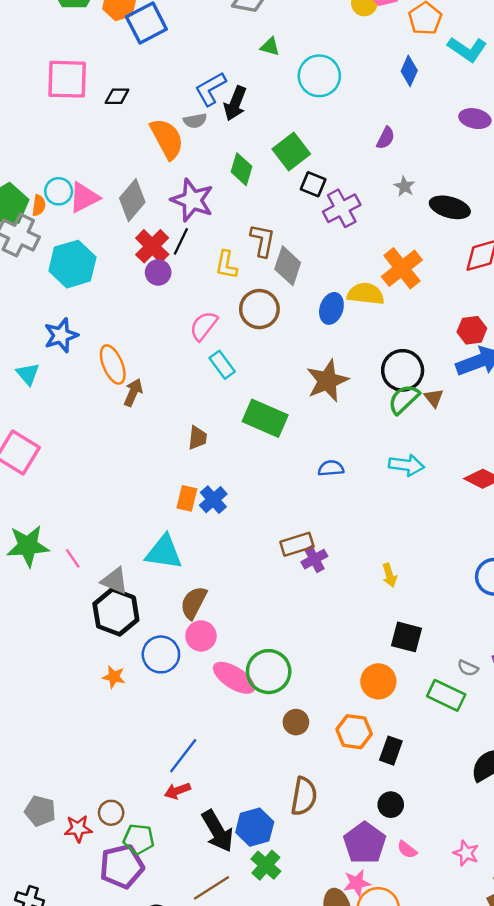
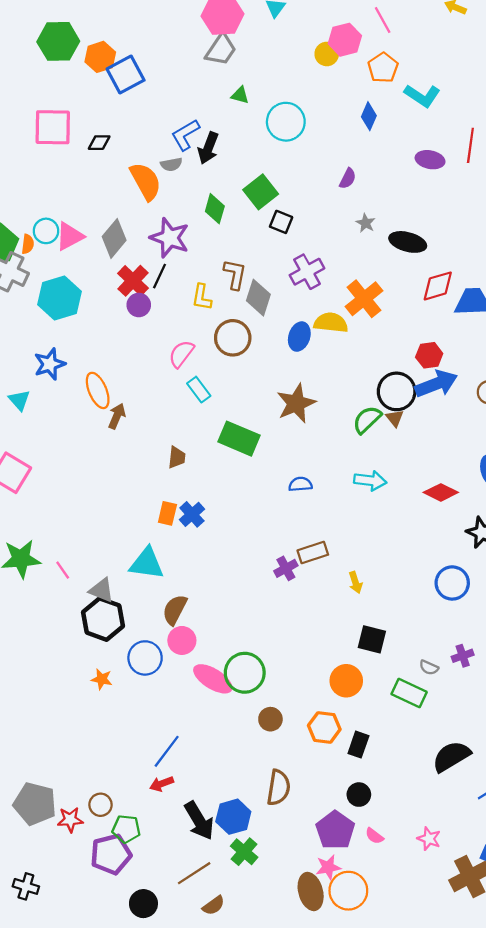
purple cross: (342, 208) -> (307, 272), moved
black circle: (403, 370) -> (397, 391), moved
brown rectangle: (297, 544) -> (313, 552), moved
gray pentagon: (40, 811) -> (35, 804), size x1.5

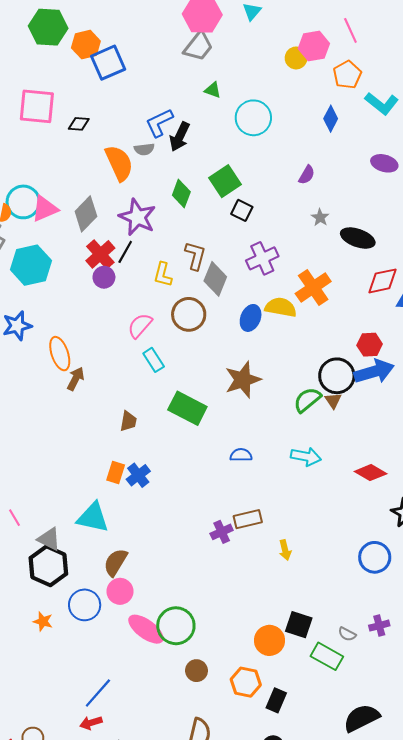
cyan circle: (46, 231) -> (23, 202), size x1.4
black square: (372, 639) -> (299, 625), moved

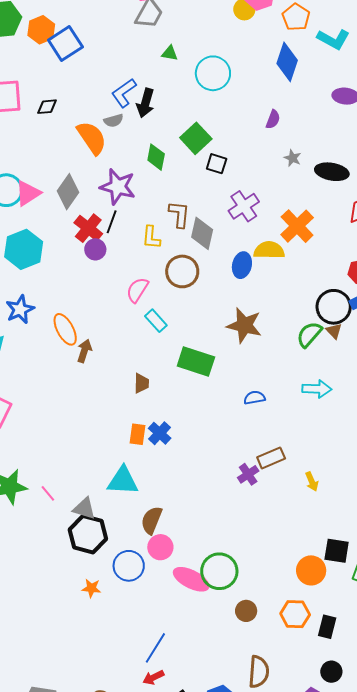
blue diamond: (331, 119) -> (287, 62), size x1.5
brown star: (243, 380) -> (244, 325), turned -30

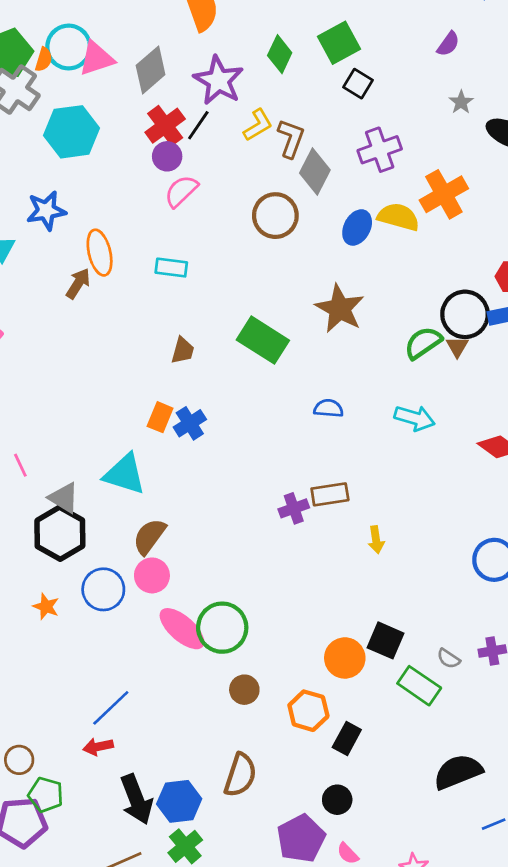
yellow L-shape: (151, 237) -> (258, 125), moved, turned -140
pink semicircle: (137, 290) -> (181, 191), moved
cyan rectangle: (156, 321) -> (171, 268), moved, turned -55
brown arrow: (84, 351) -> (78, 283), moved

